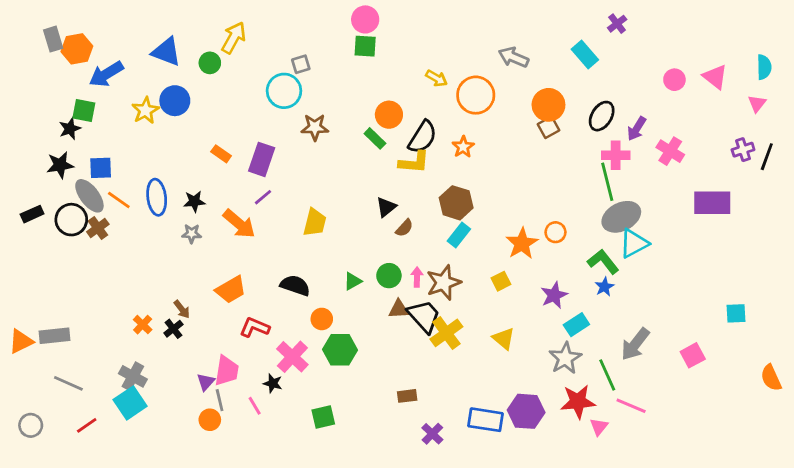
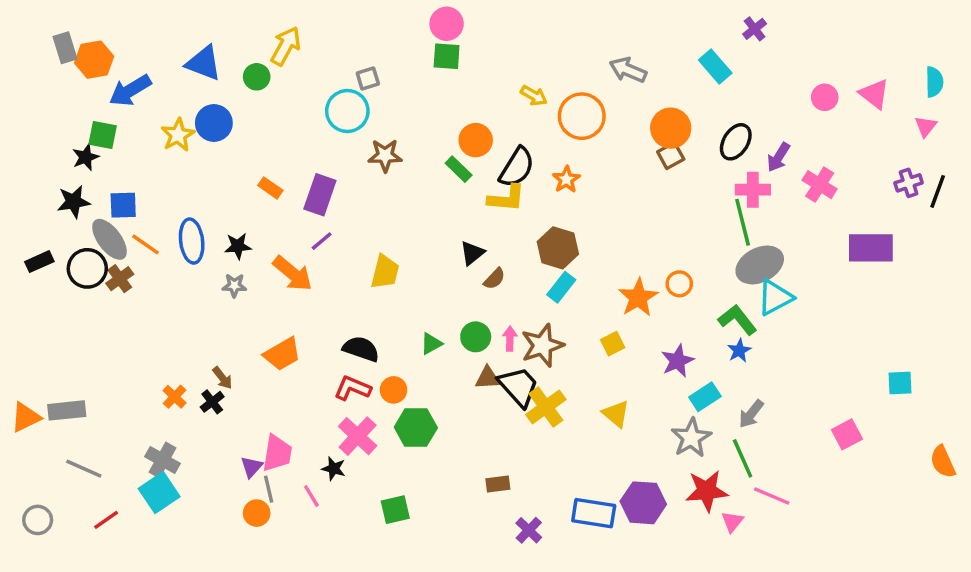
red L-shape: (255, 327) -> (352, 388), moved
gray arrow: (635, 344) -> (751, 414), moved, size x0.7

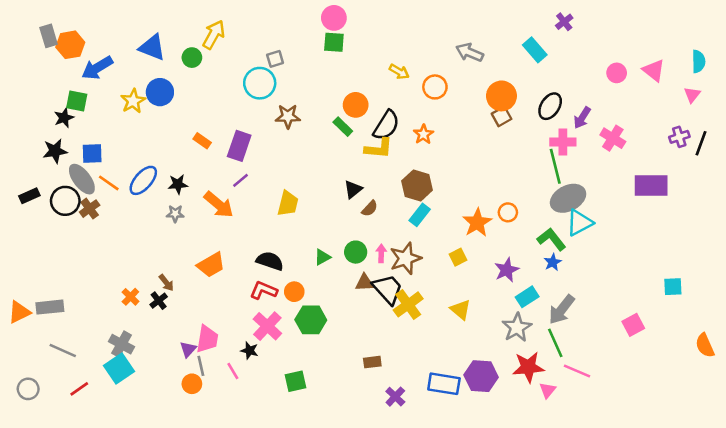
orange circle: (582, 116) -> (435, 87), size x0.7
blue ellipse: (192, 241) -> (143, 180), turned 48
gray arrow: (751, 414) -> (562, 310), size x1.4

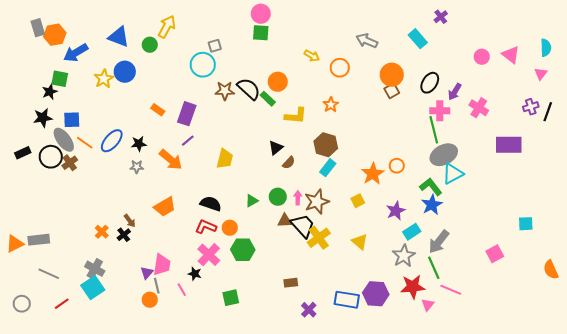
black semicircle: (386, 125) -> (249, 89), moved, turned -80
blue star: (553, 262) -> (432, 205), size x1.5

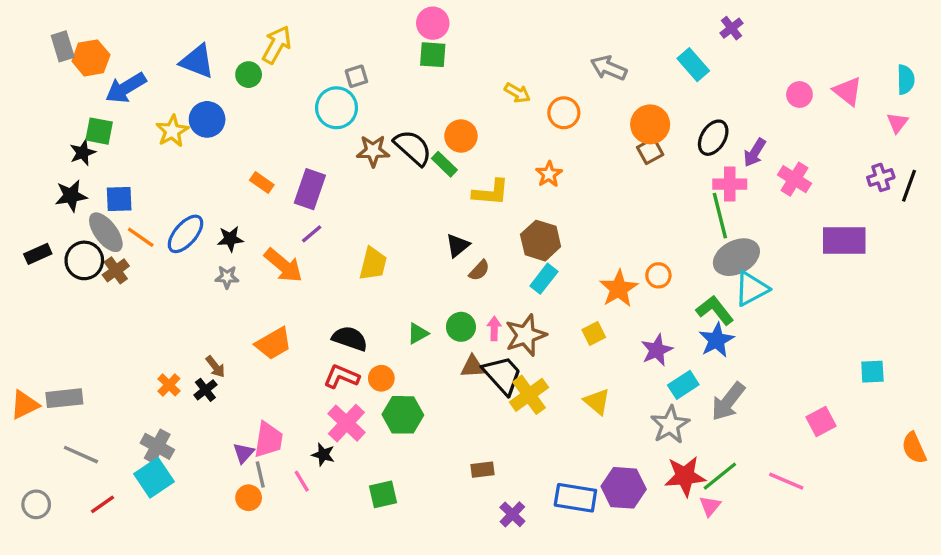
green line: (434, 268) -> (720, 476), moved, turned 75
pink line: (451, 290) -> (786, 481), moved

